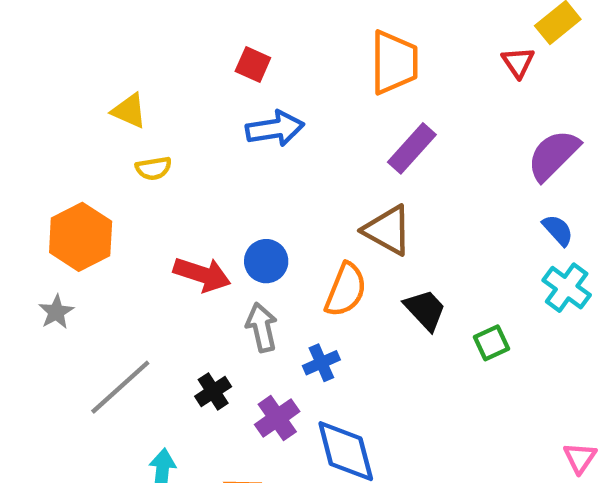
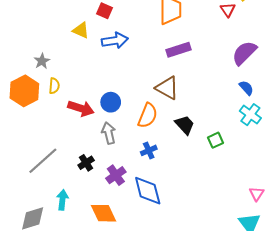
yellow triangle: (129, 111) -> (81, 30), moved
purple rectangle: (412, 148) -> (179, 50), turned 30
yellow semicircle: (153, 168) -> (54, 86), moved, turned -77
gray star: (56, 312) -> (42, 61), moved
blue cross: (321, 363) -> (149, 150), moved

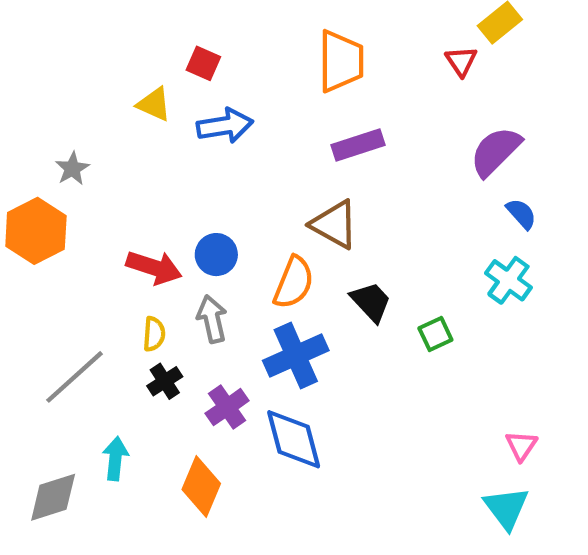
yellow semicircle: (54, 86) -> (154, 334), moved
blue semicircle: (246, 88) -> (521, 214), moved
blue cross: (149, 150) -> (296, 355), size x1.8
orange diamond: (104, 213) -> (201, 487), turned 48

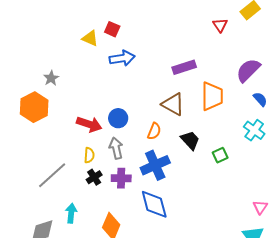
orange trapezoid: (341, 61) -> (212, 96), moved
red triangle: (461, 61) -> (220, 25), moved
yellow triangle: (154, 104) -> (90, 38), moved
orange semicircle: (294, 282) -> (154, 131), size x0.7
purple cross: (227, 407) -> (121, 178), moved, turned 36

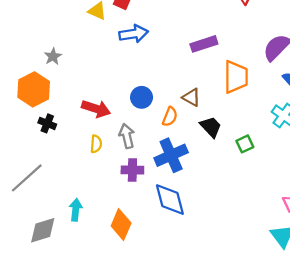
brown triangle: (173, 104) -> (191, 97), moved, size x0.7
blue circle: (118, 118) -> (142, 97), moved
gray line: (52, 175) -> (27, 178), moved
black cross: (94, 177) -> (47, 123), moved, turned -35

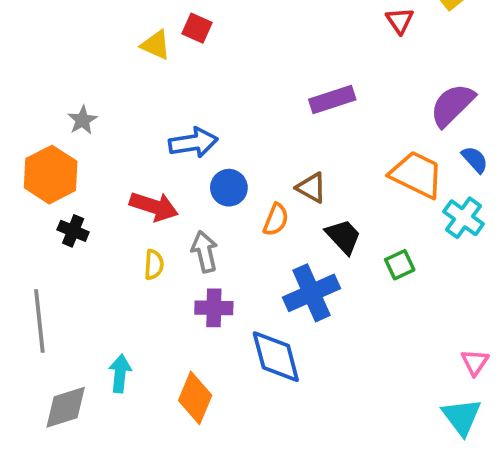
blue arrow: (134, 34) -> (193, 143), moved
orange trapezoid: (236, 77) -> (417, 175), moved, turned -64
blue cross: (171, 155) -> (312, 293), moved
gray line: (27, 178) -> (39, 321), turned -54

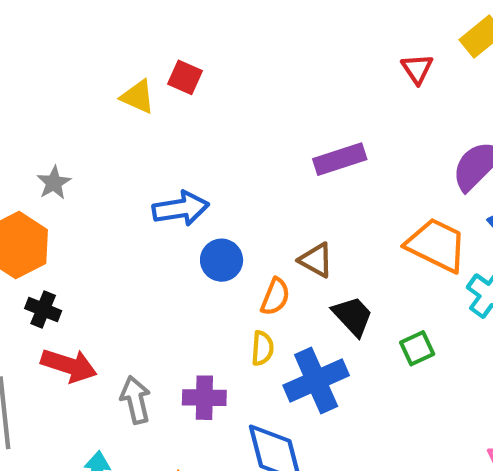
red arrow: (154, 206) -> (69, 365), moved
gray arrow: (205, 252) -> (136, 400), moved
yellow semicircle: (154, 265) -> (262, 348), moved

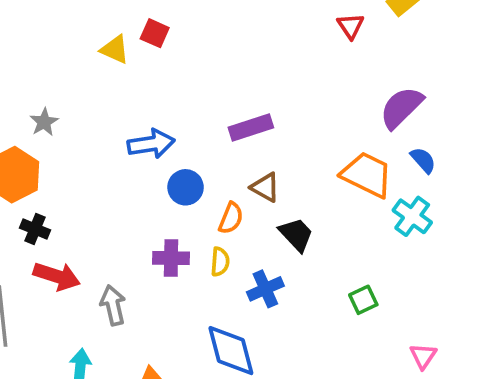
purple rectangle: (340, 159) -> (251, 127), moved
green square: (417, 348) -> (363, 300), moved
blue cross: (316, 380) -> (265, 289), size x0.7
purple cross: (204, 398) -> (171, 258), moved

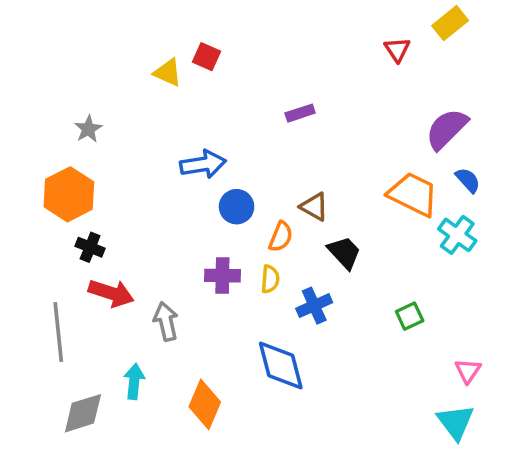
gray star: (44, 122) -> (88, 129), moved
purple rectangle: (251, 127) -> (300, 113), moved, size x0.7

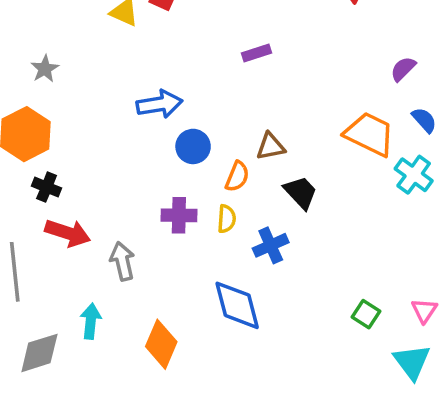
purple semicircle: (447, 129) -> (403, 69), size x0.6
brown triangle: (314, 207) -> (271, 146), turned -40
green square: (410, 316) -> (366, 314), moved, turned -32

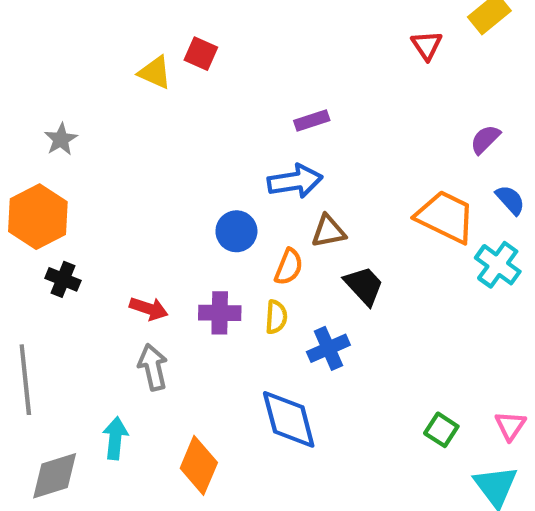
blue arrow: (160, 104) -> (295, 181), moved
red arrow: (68, 233) -> (149, 309), moved, size x0.7

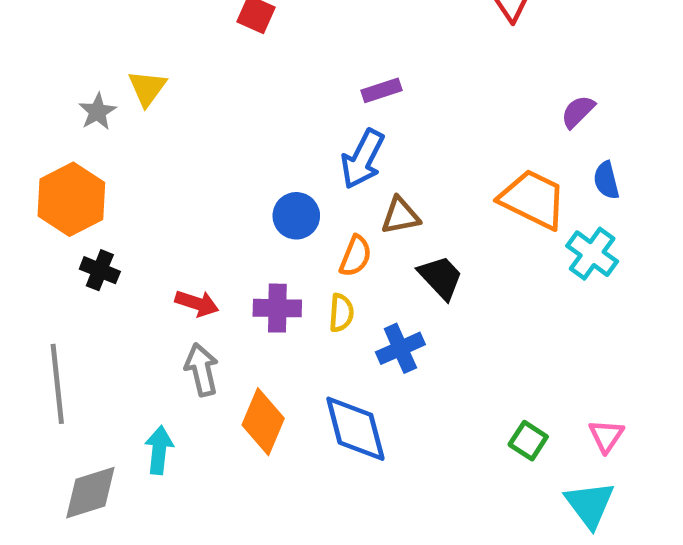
yellow triangle: (155, 72) -> (147, 88), moved, turned 42
blue arrow: (295, 181) -> (363, 159), turned 126
blue semicircle: (510, 200) -> (606, 180), turned -152
orange diamond: (199, 465) -> (263, 422), moved

